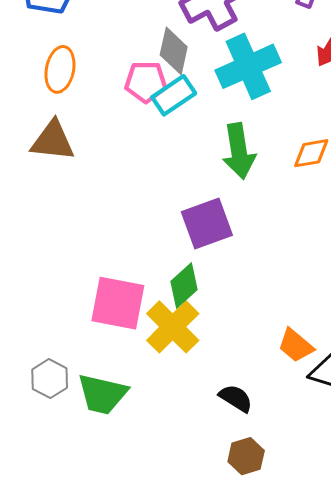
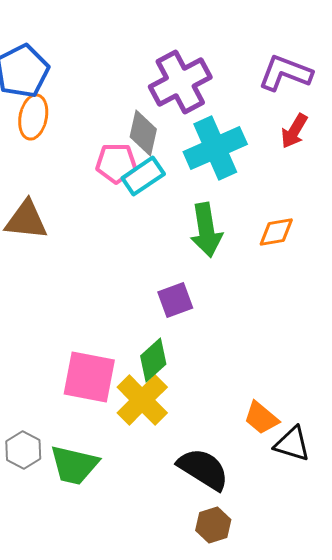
orange ellipse: (60, 69) -> (33, 117), moved
purple square: (207, 223) -> (175, 300), size x0.7
black semicircle: (236, 398) -> (203, 469), size x1.6

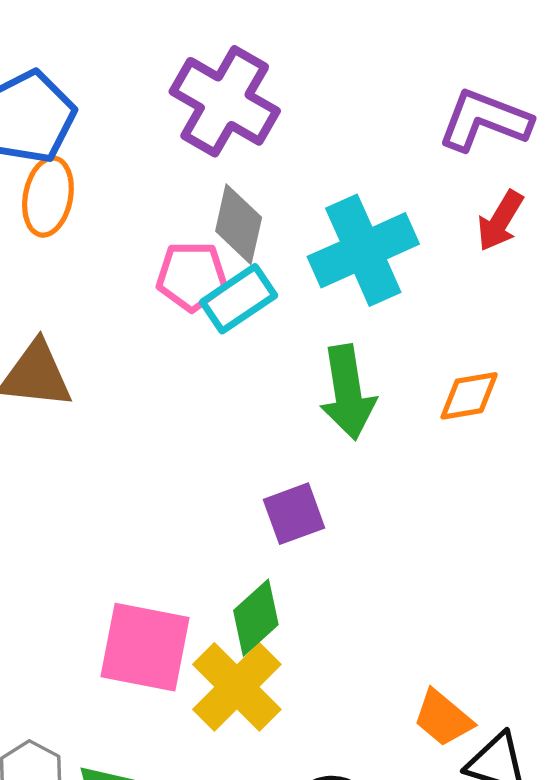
purple cross: (180, 82) -> (225, 101), moved, turned -32

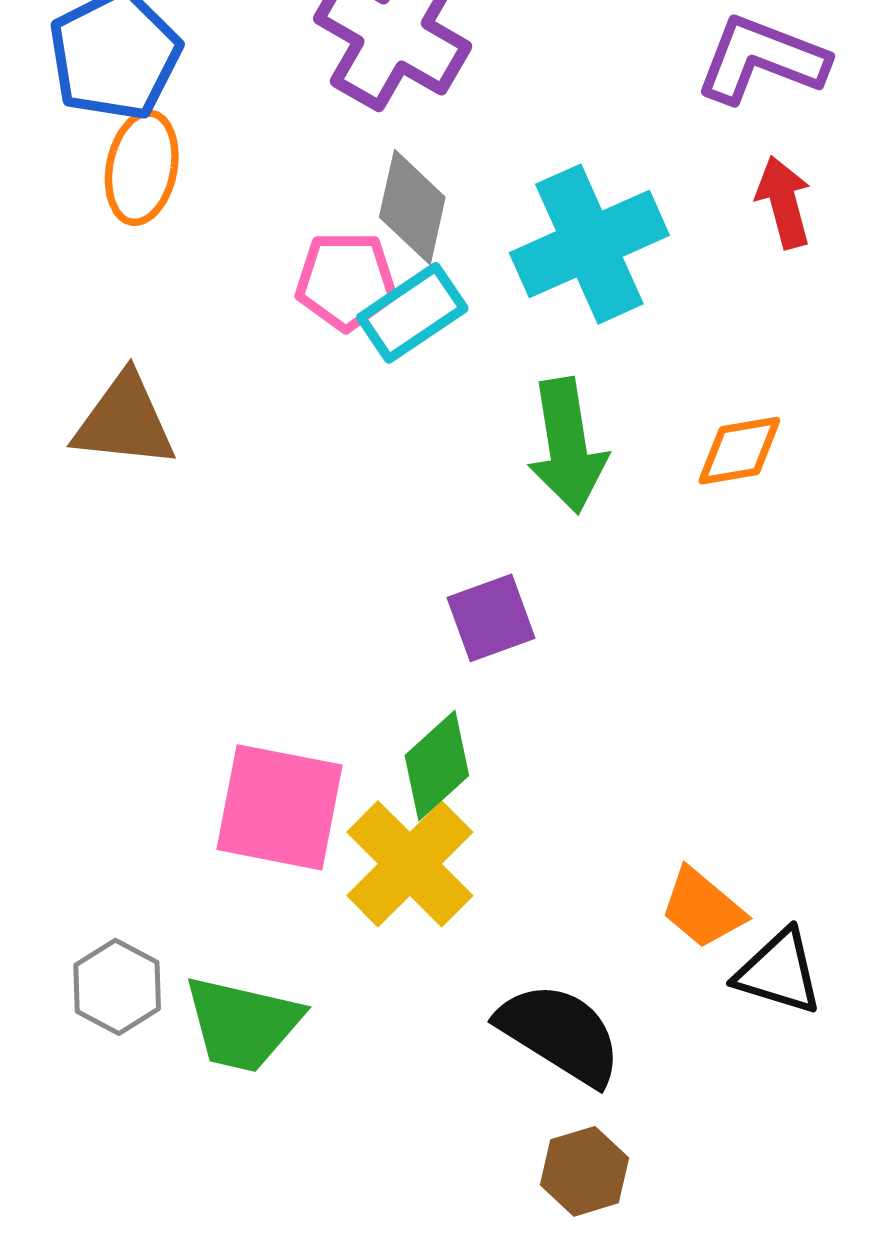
red arrow: (500, 221) -> (784, 202), turned 134

